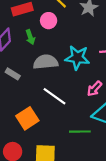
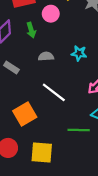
cyan star: (77, 58) -> (79, 53), size x0.6
gray semicircle: (46, 62) -> (46, 56), size x0.6

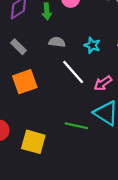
white line: (54, 92) -> (73, 72), moved
orange square: (25, 114) -> (25, 82), moved

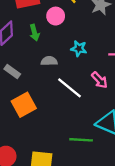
cyan star: (92, 45) -> (79, 49), moved
pink arrow: (103, 83) -> (100, 80), moved, turned -90

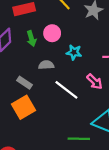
pink circle: (56, 16) -> (52, 33), moved
gray rectangle: (12, 72) -> (24, 83), moved

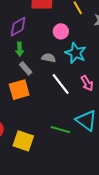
green arrow: (31, 38) -> (20, 49), moved
cyan star: (74, 52) -> (76, 53), size x1.5

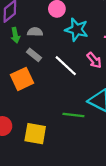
gray semicircle: (49, 58) -> (35, 32), moved
gray rectangle: (26, 68) -> (34, 55), moved

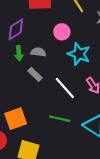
orange square: (22, 79) -> (16, 119), moved
green line: (73, 115) -> (60, 119), moved

